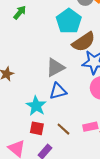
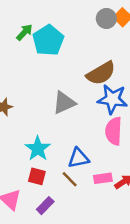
cyan pentagon: (69, 21) -> (48, 40), moved
blue triangle: (58, 91) -> (78, 158), moved

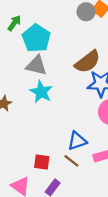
green arrow: (24, 32) -> (14, 23), moved
gray triangle: (64, 103) -> (36, 66), moved, turned 45
cyan star: (38, 149) -> (41, 92), moved

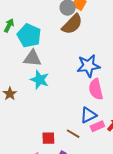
brown semicircle: (88, 62) -> (72, 24), moved
blue triangle: (77, 141) -> (88, 115), moved

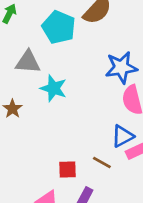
cyan pentagon: (29, 36) -> (59, 27), moved
gray triangle: (32, 58) -> (28, 62), moved

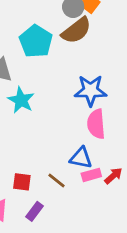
blue triangle: (123, 136) -> (81, 158), turned 30

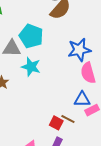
cyan pentagon: (36, 41) -> (31, 36), moved
red square: (22, 182) -> (56, 123), moved, turned 32

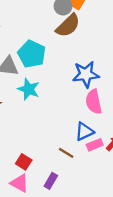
blue triangle: (82, 99) -> (84, 132), turned -30
red square: (56, 123) -> (24, 162), moved

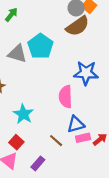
cyan star: (29, 89) -> (23, 114), moved
pink semicircle: (94, 102) -> (66, 97), moved

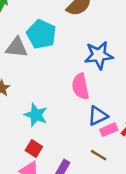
brown line: (56, 141) -> (99, 155), moved

